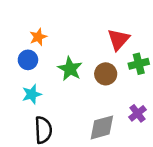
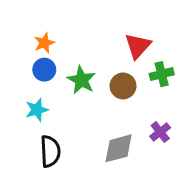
blue circle: (28, 60) -> (44, 70), moved

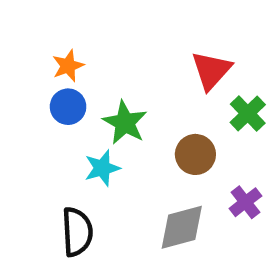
green cross: (162, 74) -> (248, 114), turned -30
brown circle: (123, 86) -> (195, 154), moved
cyan star: (37, 110) -> (102, 168), moved

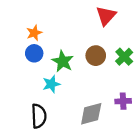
red triangle: (211, 70) -> (106, 16), moved
brown circle: (195, 154) -> (96, 56), moved
purple cross: (245, 202) -> (123, 101), turned 35

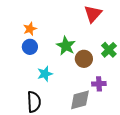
brown circle: (96, 56) -> (84, 59), moved
green star: (63, 61) -> (66, 46), moved
purple cross: (123, 101) -> (99, 84), moved

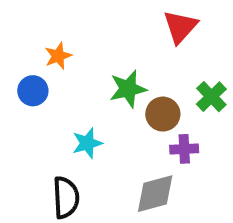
green star: (66, 46) -> (128, 89), turned 30
blue circle: (30, 47) -> (33, 91), moved
purple cross: (99, 84) -> (184, 149), moved

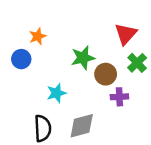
red triangle: (180, 27) -> (126, 34), moved
gray diamond: (155, 194) -> (82, 126), moved

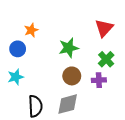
green cross: (137, 63) -> (106, 59), moved
brown circle: (106, 74) -> (72, 76), moved
cyan star: (56, 93) -> (16, 77), moved

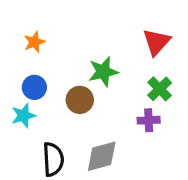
orange star: (31, 30) -> (34, 42), moved
blue circle: (18, 49) -> (34, 87), moved
brown circle: (72, 76) -> (80, 100), moved

